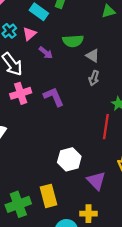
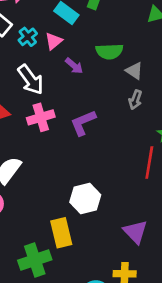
purple L-shape: (54, 97) -> (83, 123), turned -90
white hexagon: (69, 159) -> (85, 198), moved
yellow rectangle: (49, 196) -> (61, 233), moved

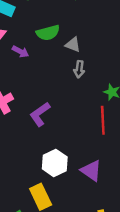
purple L-shape: (83, 123) -> (40, 114), moved
purple triangle: (135, 232) -> (91, 171), moved

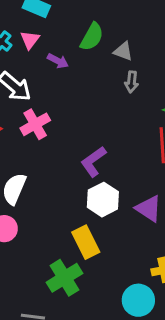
green semicircle: (48, 33) -> (92, 37), turned -45
purple L-shape: (40, 114) -> (93, 162), moved

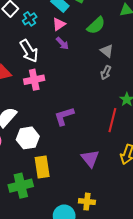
green semicircle: (92, 37) -> (96, 25), moved
pink triangle: (30, 40) -> (59, 24), moved
white hexagon: (103, 200) -> (28, 138), moved

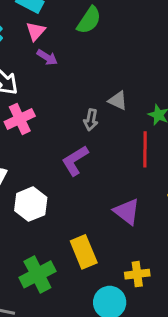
gray triangle: (107, 51) -> (118, 101), moved
gray arrow: (106, 73) -> (91, 120), moved
yellow rectangle: (42, 167) -> (84, 252), moved

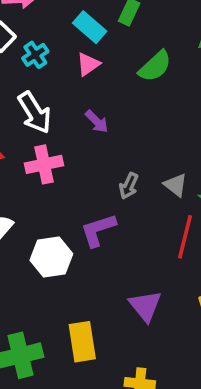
purple arrow: (47, 57) -> (97, 122), moved
gray triangle: (118, 101) -> (176, 185), moved
white hexagon: (31, 204) -> (51, 257), moved

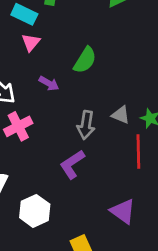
green semicircle: (155, 66) -> (85, 60), moved
gray arrow: (129, 186) -> (86, 125), size x1.4
white hexagon: (51, 257) -> (35, 211), moved

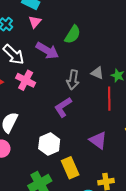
purple arrow: (49, 83) -> (47, 51), size x1.6
pink cross: (18, 126) -> (26, 80), turned -36
white hexagon: (35, 211) -> (49, 144), moved

